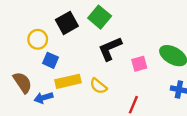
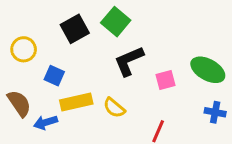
yellow circle: (38, 39) -> (24, 49), moved

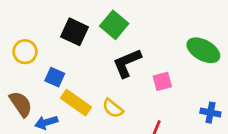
black square: (75, 29) -> (75, 32), turned -36
green ellipse: (208, 70) -> (203, 50), moved
yellow rectangle: (76, 102) -> (76, 103), turned 48

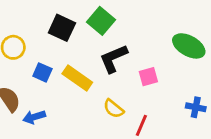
yellow rectangle: (76, 103) -> (77, 78), moved
yellow semicircle: (113, 108) -> (114, 109), moved

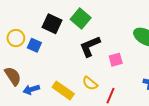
blue square: (42, 72) -> (34, 45), moved
yellow rectangle: (77, 78) -> (63, 90), moved

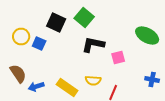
black L-shape: (90, 46) -> (93, 44), turned 35
yellow semicircle: (90, 83) -> (93, 80), turned -35

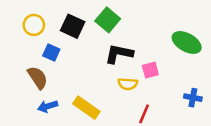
yellow circle: (21, 36) -> (34, 25), moved
brown semicircle: (18, 74) -> (38, 78), moved
yellow semicircle: (93, 80) -> (128, 84), moved

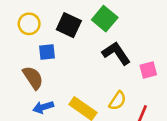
blue square: (51, 53) -> (47, 52), turned -30
black L-shape: (119, 54) -> (116, 53), turned 44
yellow semicircle: (128, 84) -> (118, 101), moved, turned -60

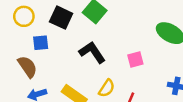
black L-shape: (116, 53) -> (92, 52), moved

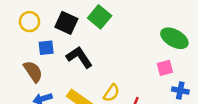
black L-shape: (92, 52) -> (79, 57), moved
pink square: (135, 60) -> (165, 68), moved

